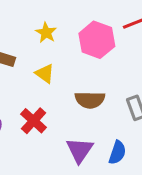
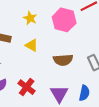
red cross: (34, 121) -> (27, 87), moved

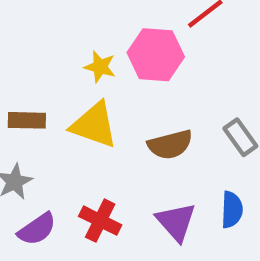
yellow star: (30, 18) -> (100, 67), moved
yellow triangle: (32, 45) -> (94, 125), size x1.6

